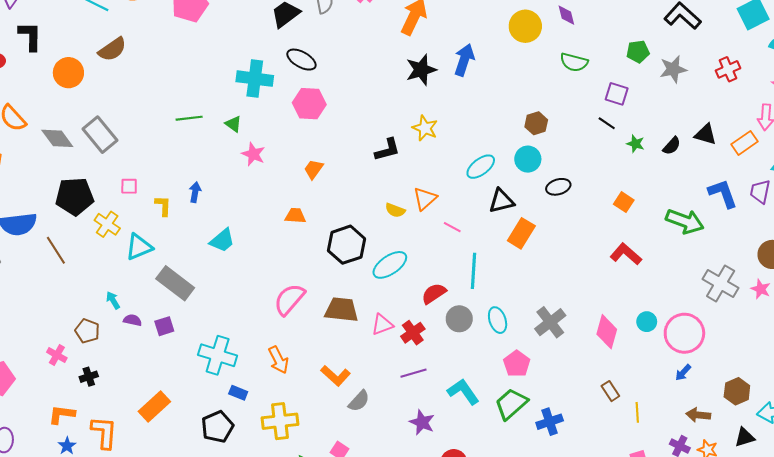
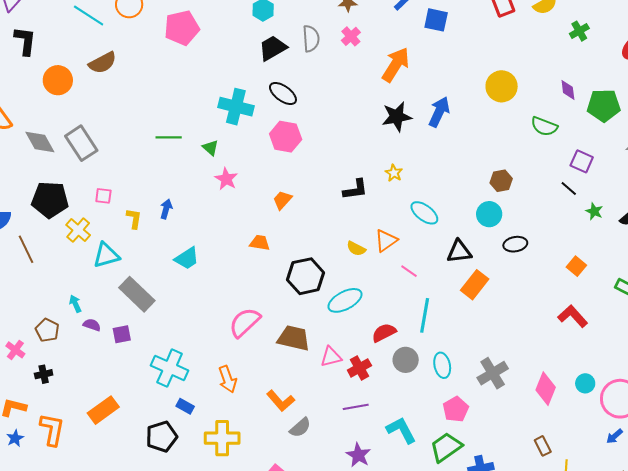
purple diamond: (566, 15) -> (568, 90), moved
green pentagon: (638, 52) -> (604, 105), moved, size x1.5
yellow star: (425, 128) -> (394, 173), size x0.7
cyan ellipse: (481, 167) -> (424, 213), moved, turned 68

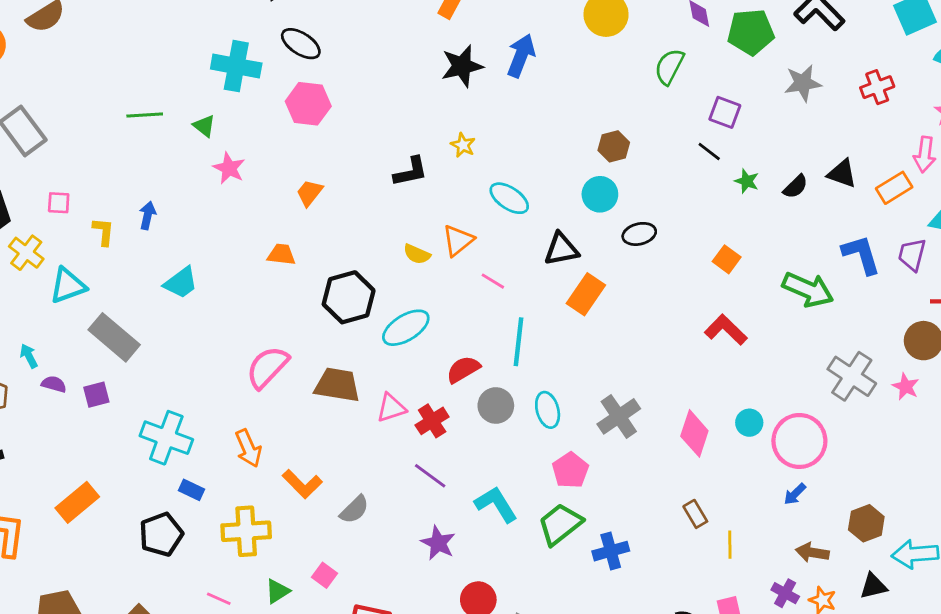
green semicircle: (544, 126) -> (669, 67), turned 100
orange L-shape: (281, 401) -> (302, 484), moved
purple line: (356, 407) -> (430, 476), turned 50

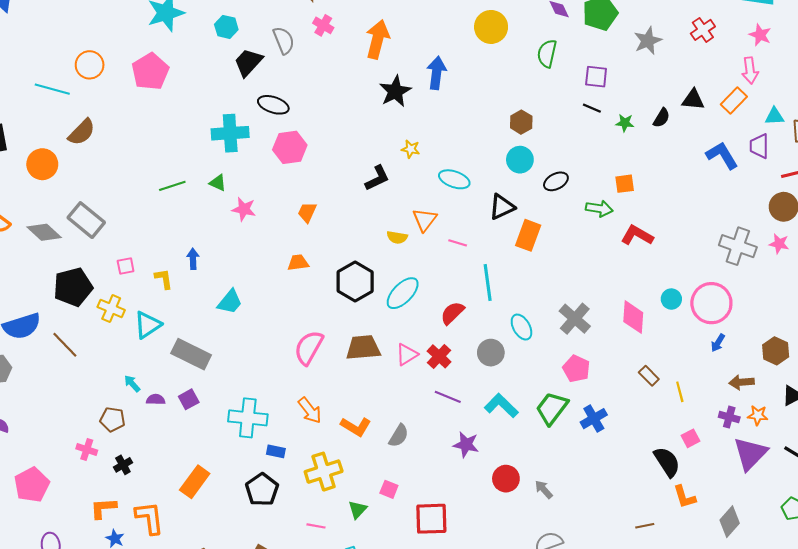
orange square: (727, 259) -> (625, 184), turned -30
green arrow: (808, 290) -> (599, 209), moved, size x0.7
gray circle: (496, 406) -> (491, 353), moved
pink pentagon: (570, 470) -> (576, 369), moved

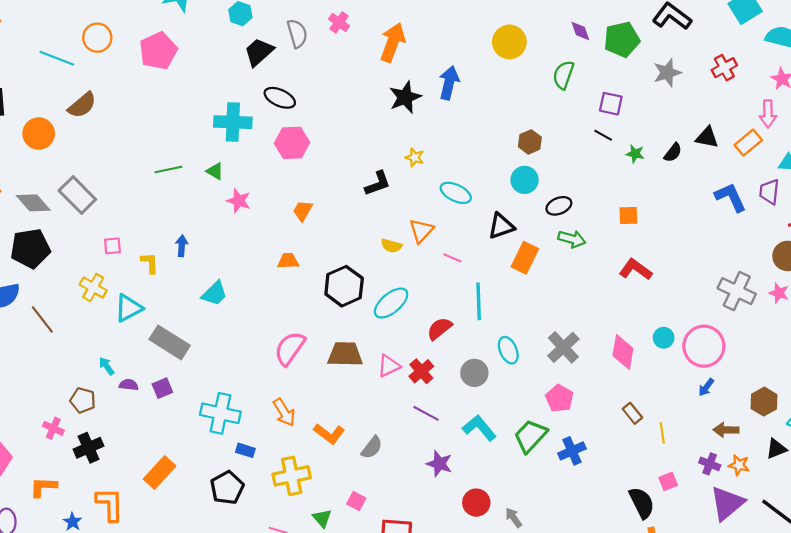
green arrow: (599, 209) -> (572, 239), moved
black pentagon: (73, 287) -> (30, 248), moved
black cross: (123, 465) -> (89, 448), size x1.5
orange L-shape: (103, 508) -> (43, 487), moved
green triangle: (358, 510) -> (322, 518), turned -30

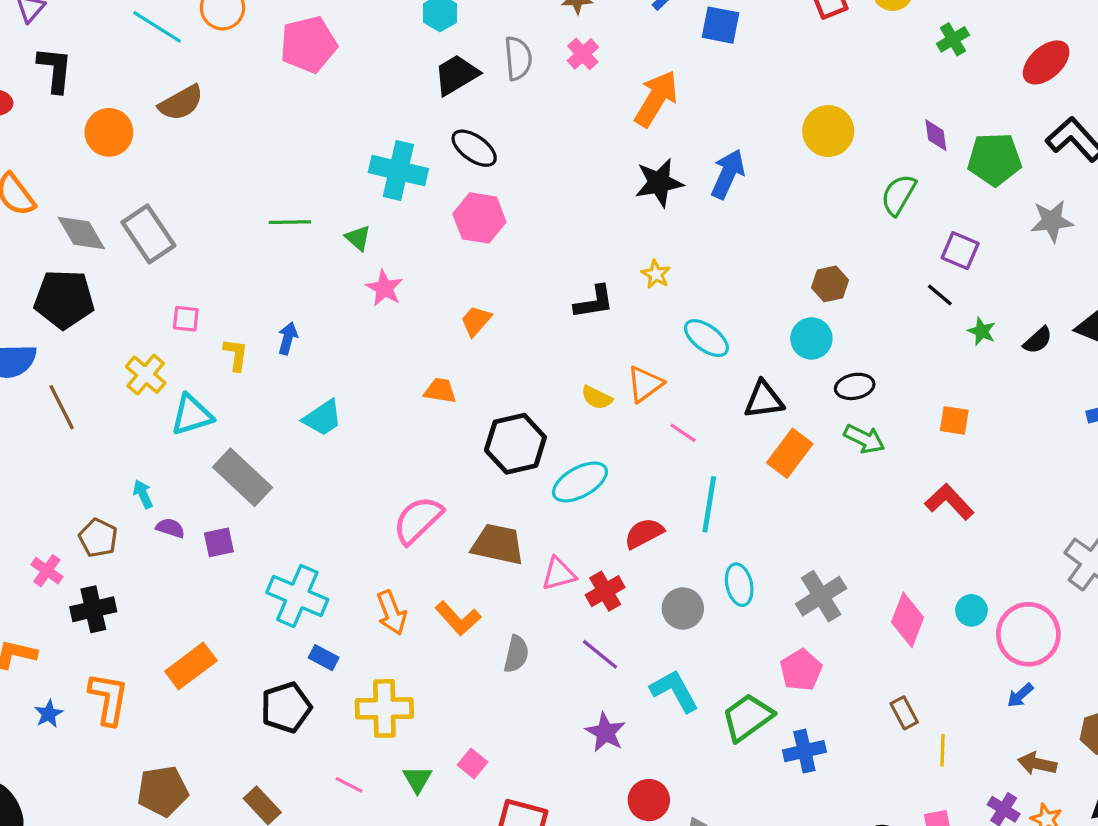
orange L-shape: (329, 434) -> (458, 618), moved
gray semicircle: (372, 447) -> (516, 654), moved, turned -35

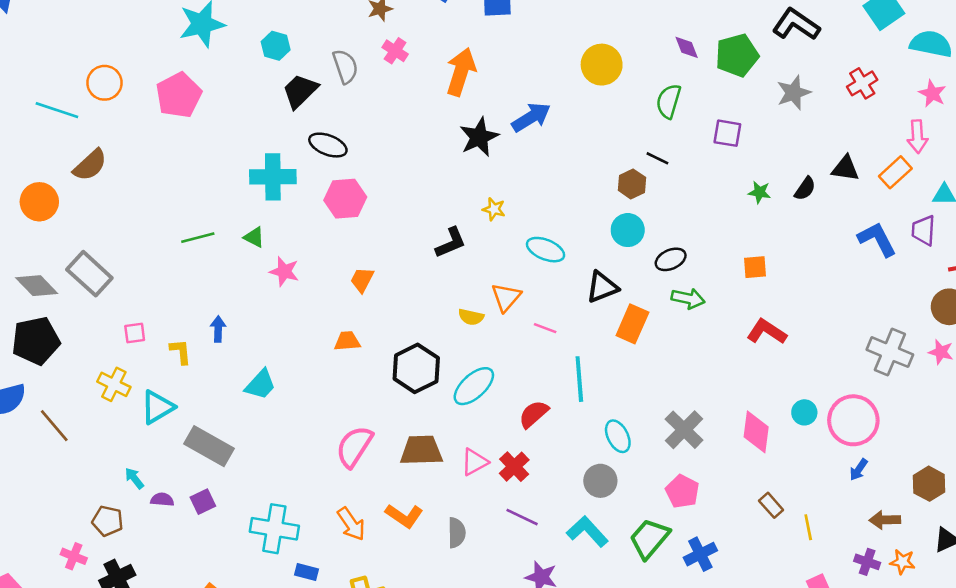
blue arrow: (728, 174) -> (531, 117), turned 48
black line: (940, 295) -> (657, 158), moved
gray circle: (683, 608) -> (600, 481), moved

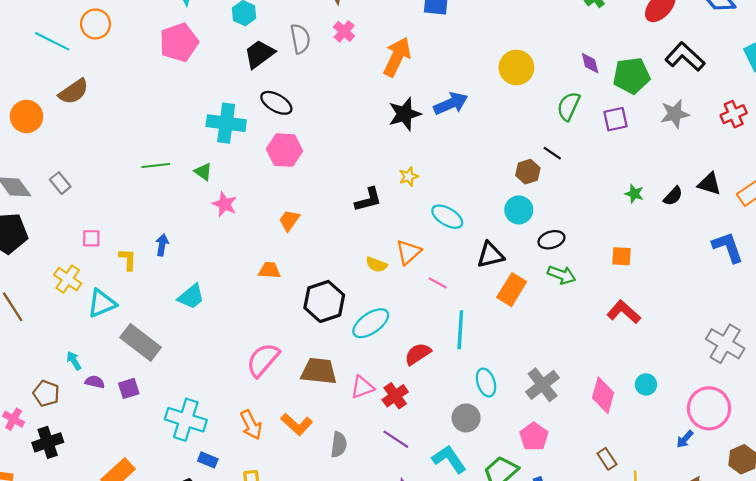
pink pentagon: (179, 95) -> (179, 42), moved
purple square: (727, 133) -> (616, 119), moved, turned -30
yellow star: (494, 209) -> (409, 177), turned 30
gray rectangle: (89, 274) -> (60, 183), size x0.6
pink circle: (853, 420) -> (709, 408), moved

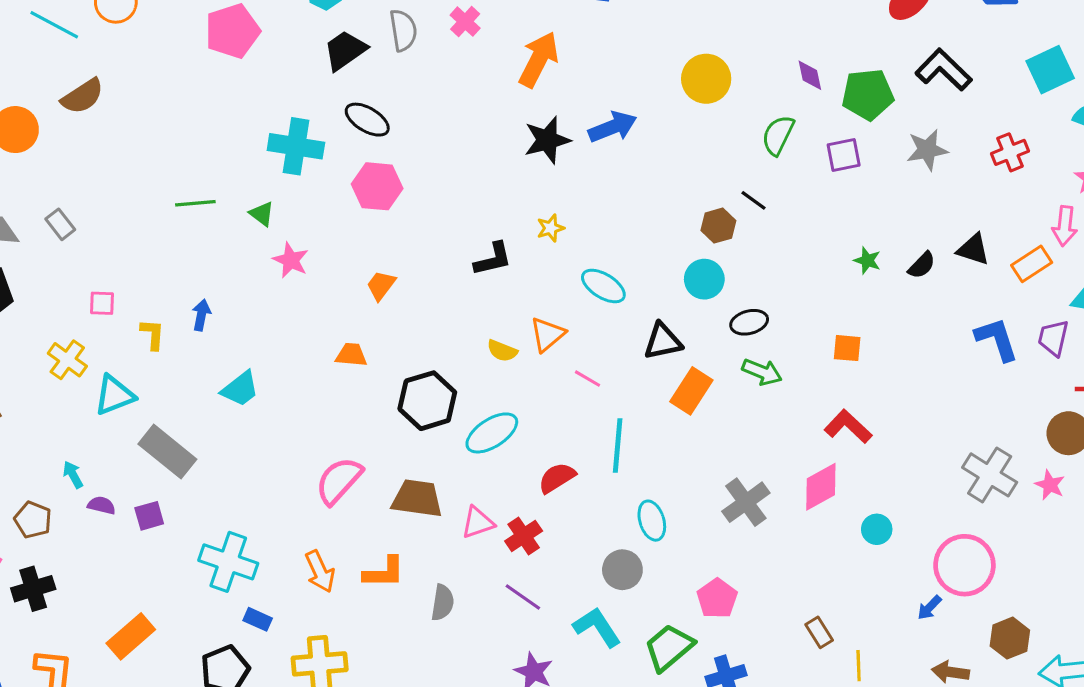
gray cross: (543, 385) -> (746, 502), moved
pink diamond: (603, 395) -> (821, 487), moved, turned 44
orange L-shape: (297, 424) -> (384, 572), turned -44

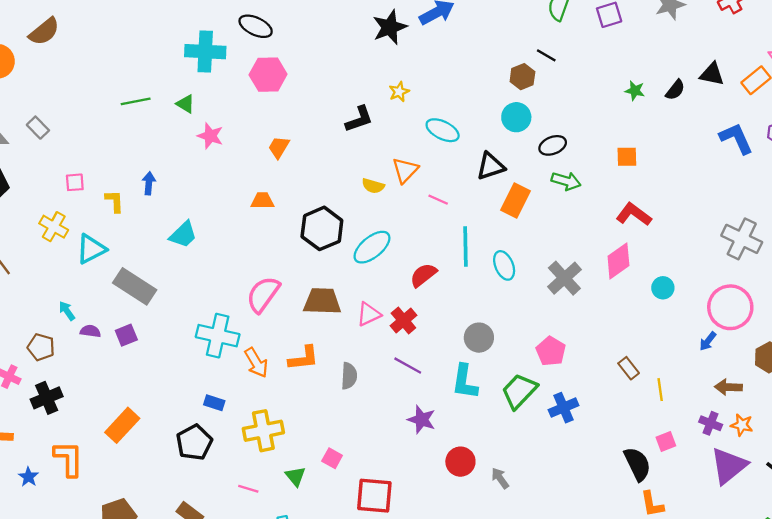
cyan ellipse: (652, 521) -> (504, 265), moved
cyan cross: (228, 562) -> (218, 336), moved
cyan L-shape: (597, 627) -> (465, 382), turned -132

